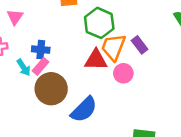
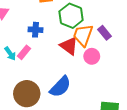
blue cross: (41, 50) -> (36, 30), moved
red triangle: (96, 60) -> (69, 46), turned 36
brown circle: (51, 89) -> (27, 94), moved

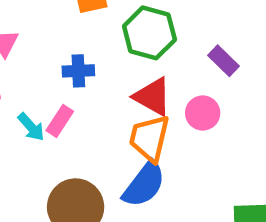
orange trapezoid: (83, 35) -> (149, 138), moved

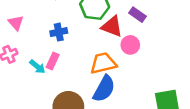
red triangle: (152, 97) -> (112, 26), moved
orange trapezoid: (149, 138) -> (103, 63), turned 72

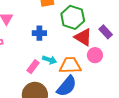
pink rectangle: (53, 61) -> (33, 67), moved
cyan arrow: (37, 67) -> (49, 60), moved, turned -32

